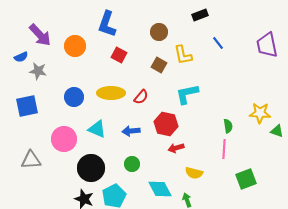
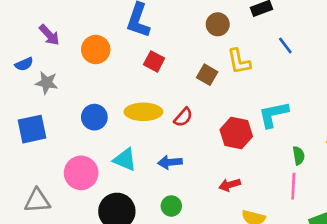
brown circle: (159, 32) -> (218, 24), moved
purple arrow: (40, 35) -> (49, 35), size x0.7
cyan L-shape: (187, 94) -> (273, 114), moved
red hexagon: (166, 124) -> (236, 133), moved

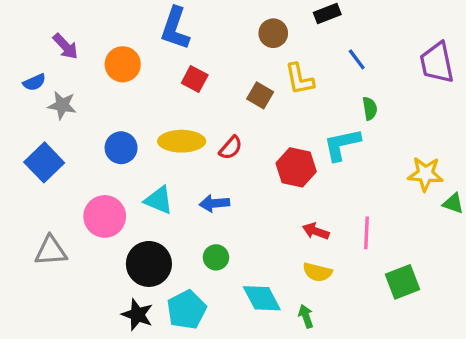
blue square: (32, 129) -> (44, 162), turned -32
green semicircle: (299, 156) -> (370, 108), moved
red arrow: (230, 185) -> (316, 231), moved, turned 36

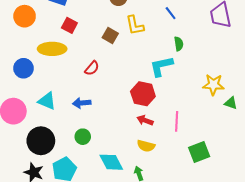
yellow ellipse: (182, 141) -> (52, 49), moved
red hexagon: (296, 167) -> (143, 94), moved

